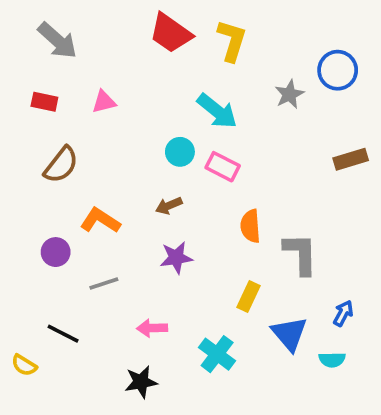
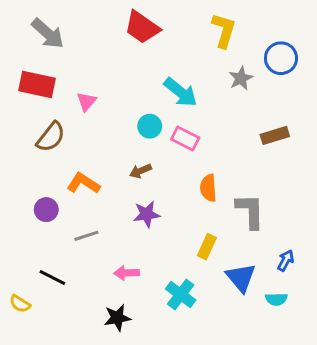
yellow L-shape: (232, 41) -> (224, 30), moved
red rectangle: (44, 102) -> (37, 84), size x1.6
pink triangle: (104, 102) -> (86, 101), moved, turned -35
brown rectangle: (351, 159) -> (275, 135), moved

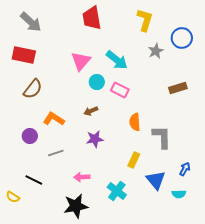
red trapezoid: (142, 27) -> (92, 18), turned 45
pink triangle: (86, 101) -> (81, 61), moved, size x1.5
black star: (117, 318) -> (76, 206), size x1.4

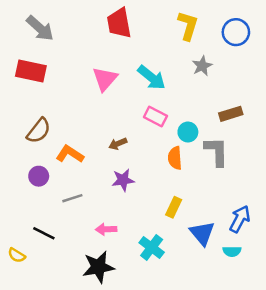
blue circle: (182, 38) -> (236, 32), moved
cyan circle: (97, 82) -> (188, 132), moved
brown semicircle: (33, 89) -> (39, 131), moved
gray L-shape: (162, 137) -> (216, 151), moved
blue arrow: (185, 169) -> (240, 219), size x1.5

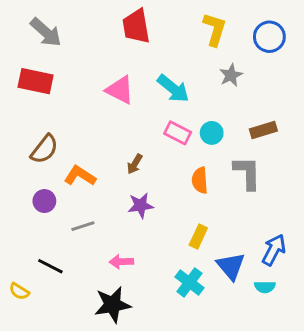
pink triangle: (105, 79) -> (120, 90), turned -44
cyan circle: (188, 132) -> (212, 133), moved
brown arrow: (118, 144) -> (135, 164), turned -36
cyan cross: (152, 247) -> (189, 282), moved

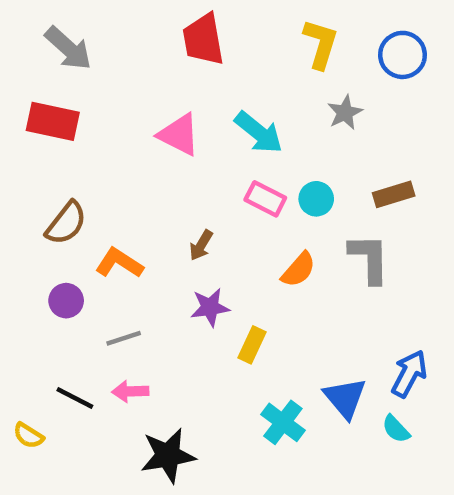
orange semicircle: (200, 180) -> (298, 270), turned -135
yellow rectangle: (198, 237) -> (252, 345), moved
pink arrow: (121, 262) -> (130, 391), moved
cyan semicircle: (265, 287) -> (396, 429), turned 48

